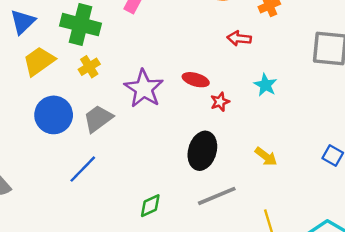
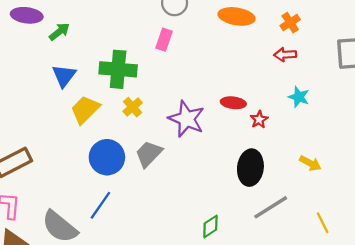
red arrow: (239, 38) -> (285, 55), moved
blue line: (83, 169) -> (100, 205), moved

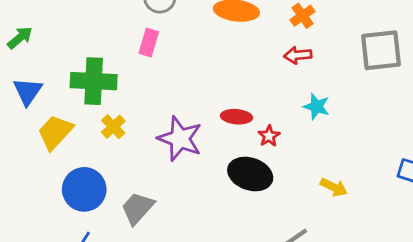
gray trapezoid: (149, 154) -> (138, 208), moved
black ellipse: (250, 168) -> (250, 174), moved, turned -76

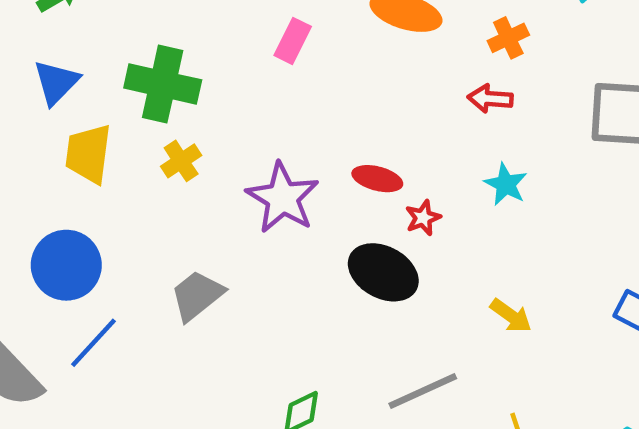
pink rectangle: (149, 42) -> (293, 41), moved
yellow trapezoid: (55, 132) -> (88, 154), turned -45
blue circle: (84, 189) -> (66, 265), moved

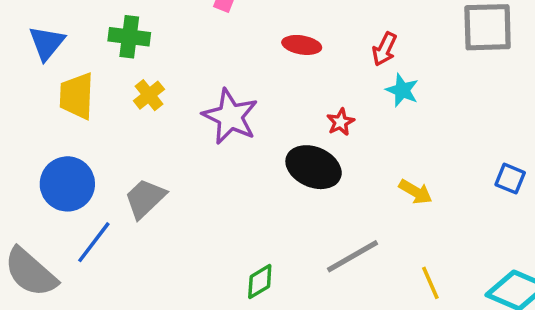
green cross: (163, 84) -> (129, 37), size x0.7
red arrow: (490, 99) -> (384, 49), moved, turned -64
red ellipse: (377, 179) -> (302, 45), moved
gray trapezoid: (197, 295) -> (145, 198), moved

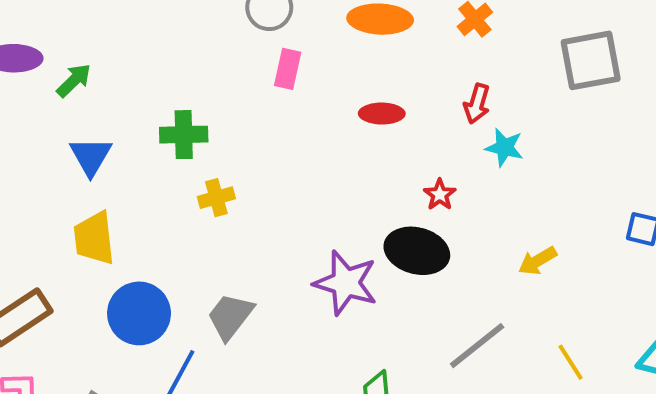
yellow cross: (149, 95) -> (216, 198), turned 32
yellow trapezoid: (77, 96) -> (94, 238), moved
purple star: (230, 116) -> (346, 283), moved
yellow arrow: (415, 192) -> (537, 261), turned 128

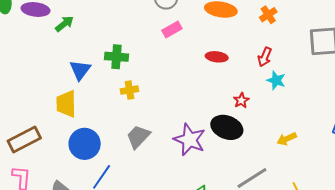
pink rectangle: (288, 69) -> (172, 29), turned 42
blue triangle: (91, 156) -> (80, 70), moved
gray trapezoid: (230, 316) -> (138, 137), moved

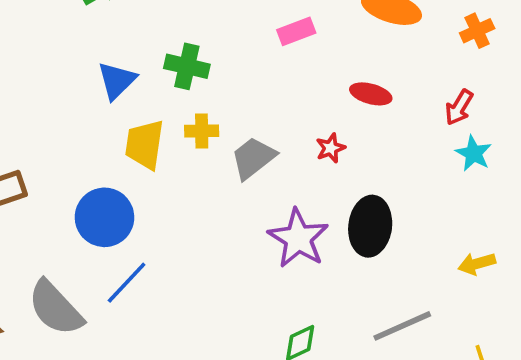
red star: (241, 100) -> (331, 148), moved
yellow trapezoid: (66, 104) -> (145, 145), moved
black ellipse: (227, 127) -> (370, 226), turned 68
gray trapezoid: (138, 137) -> (253, 158), moved

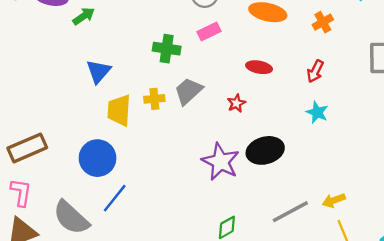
green cross: (187, 66) -> (167, 49), moved
cyan star: (474, 153) -> (317, 112), moved
gray trapezoid: (253, 158) -> (188, 91), moved
black ellipse: (370, 226) -> (265, 150), turned 72
yellow arrow: (477, 264) -> (334, 200), moved

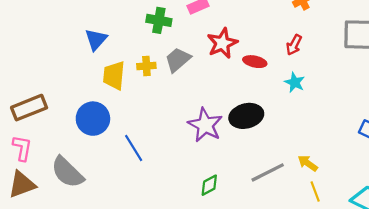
red ellipse: (259, 67) -> (255, 62), moved
red star: (236, 103) -> (222, 43), moved, size x1.8
blue line: (115, 198) -> (134, 148), moved, turned -72
yellow arrow: (334, 200) -> (308, 163), turned 54

